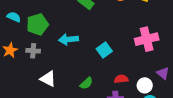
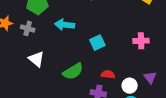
pink cross: (147, 39) -> (141, 41), size x0.7
green semicircle: (86, 83) -> (73, 71), size x1.5

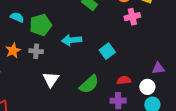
pink cross: (141, 41) -> (132, 17), moved
white triangle: (36, 59) -> (51, 79), turned 36
purple triangle: (150, 77) -> (158, 68), moved, turned -48

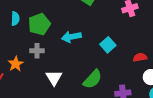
cyan semicircle: (17, 17) -> (15, 19), turned 72
orange star: (13, 51) -> (16, 64), moved
red semicircle: (124, 80) -> (140, 57), moved

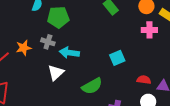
cyan arrow: (71, 37) -> (69, 53), moved

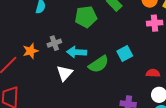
green pentagon: (58, 17) -> (86, 17), moved
gray cross: (48, 42) -> (54, 43), turned -32
green semicircle: (92, 86) -> (99, 64), moved

